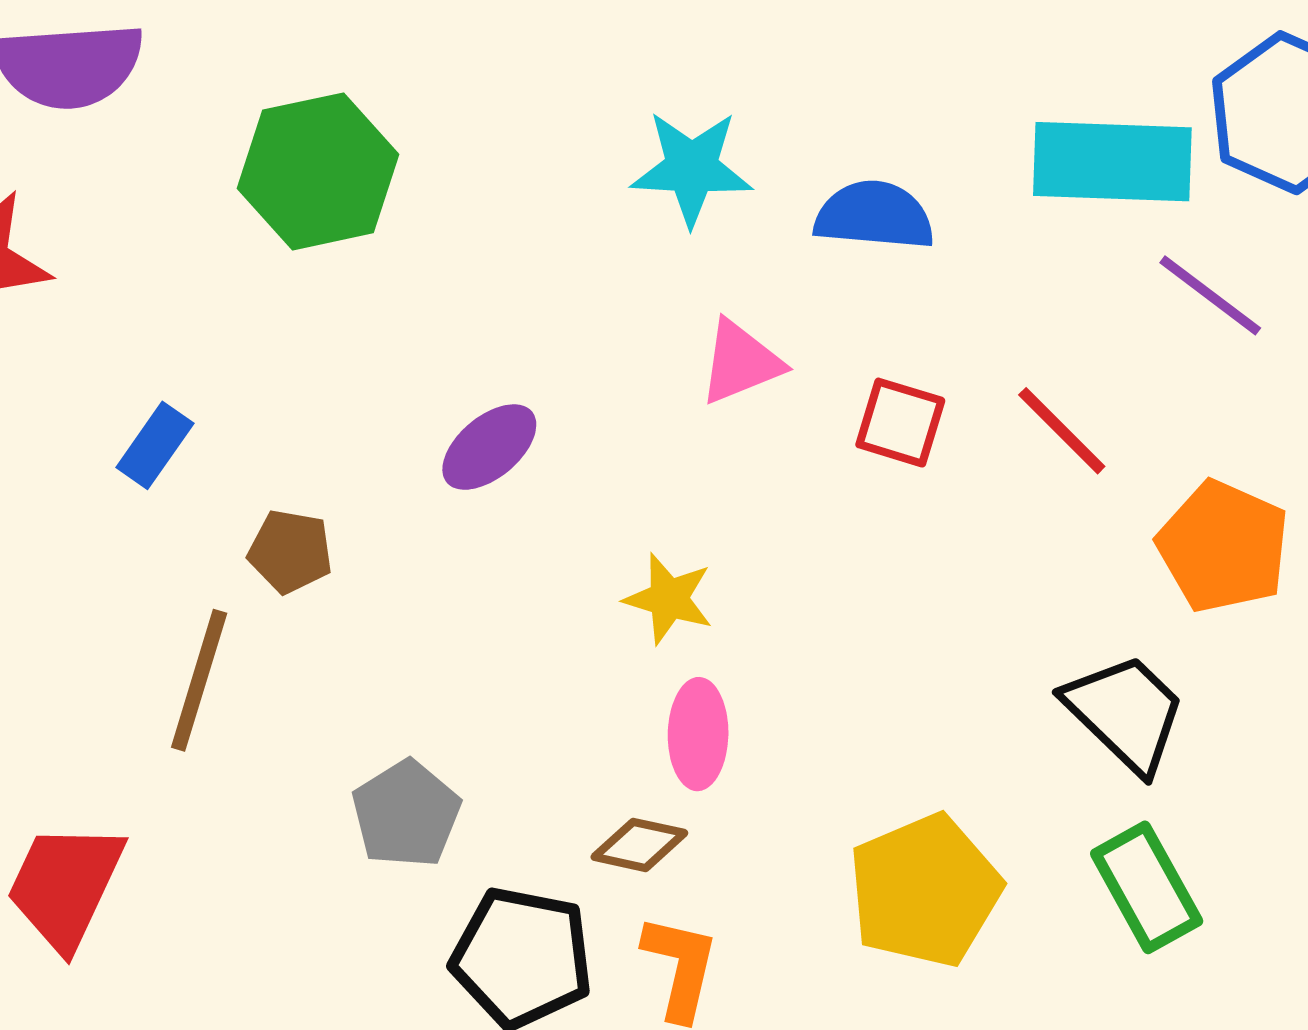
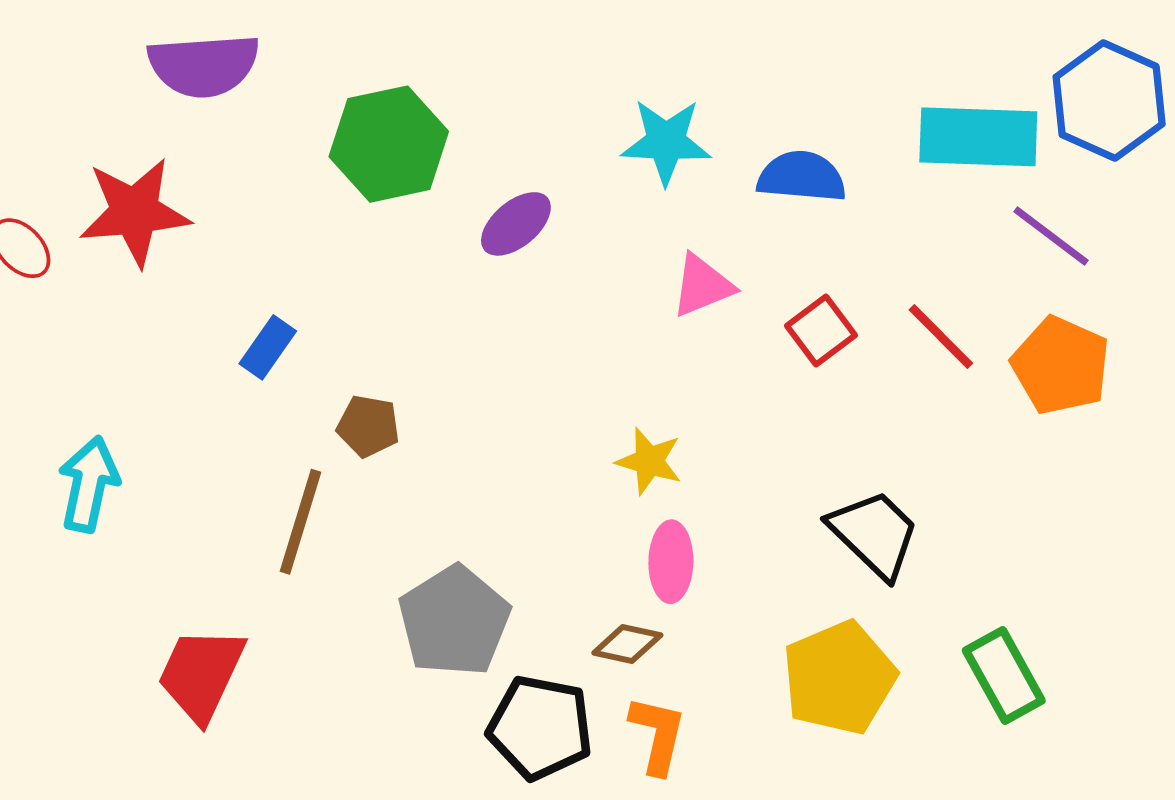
red square: (900, 423) -> (821, 330), turned 36
purple ellipse: (489, 447) -> (516, 224), moved
orange pentagon: (1223, 547) -> (1061, 366), moved
black trapezoid: (1125, 713) -> (874, 534), moved
gray pentagon: (406, 814) -> (454, 621), size x1.4

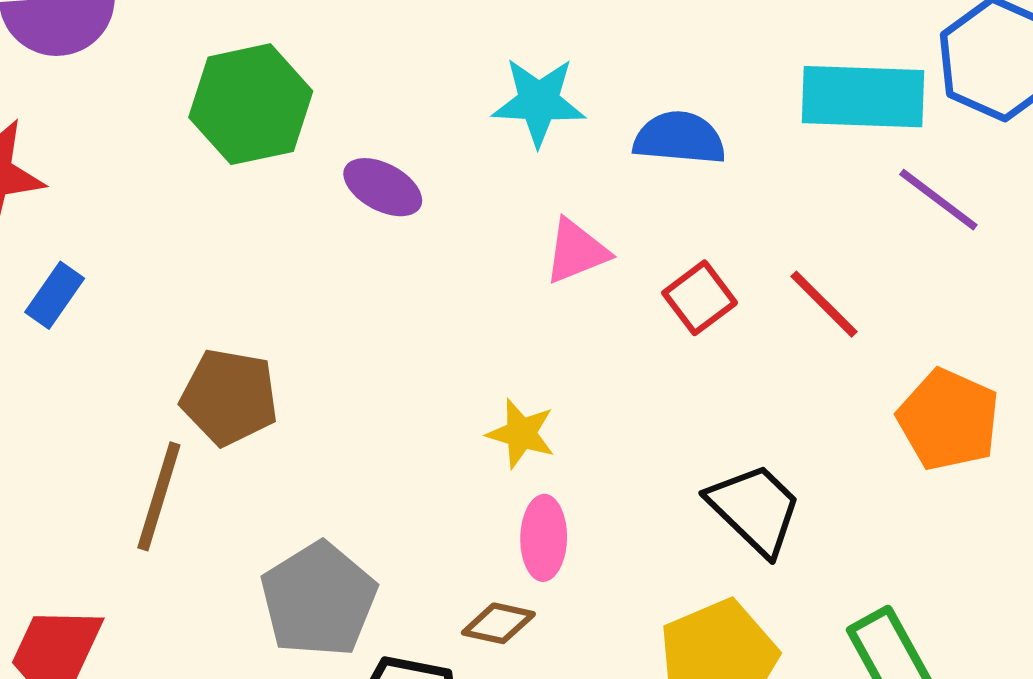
purple ellipse: (516, 224) -> (383, 187), turned 68
blue rectangle: (268, 347) -> (55, 295), moved
orange pentagon: (1061, 366) -> (948, 420), moved
brown pentagon: (368, 426) -> (229, 397), size x1.5

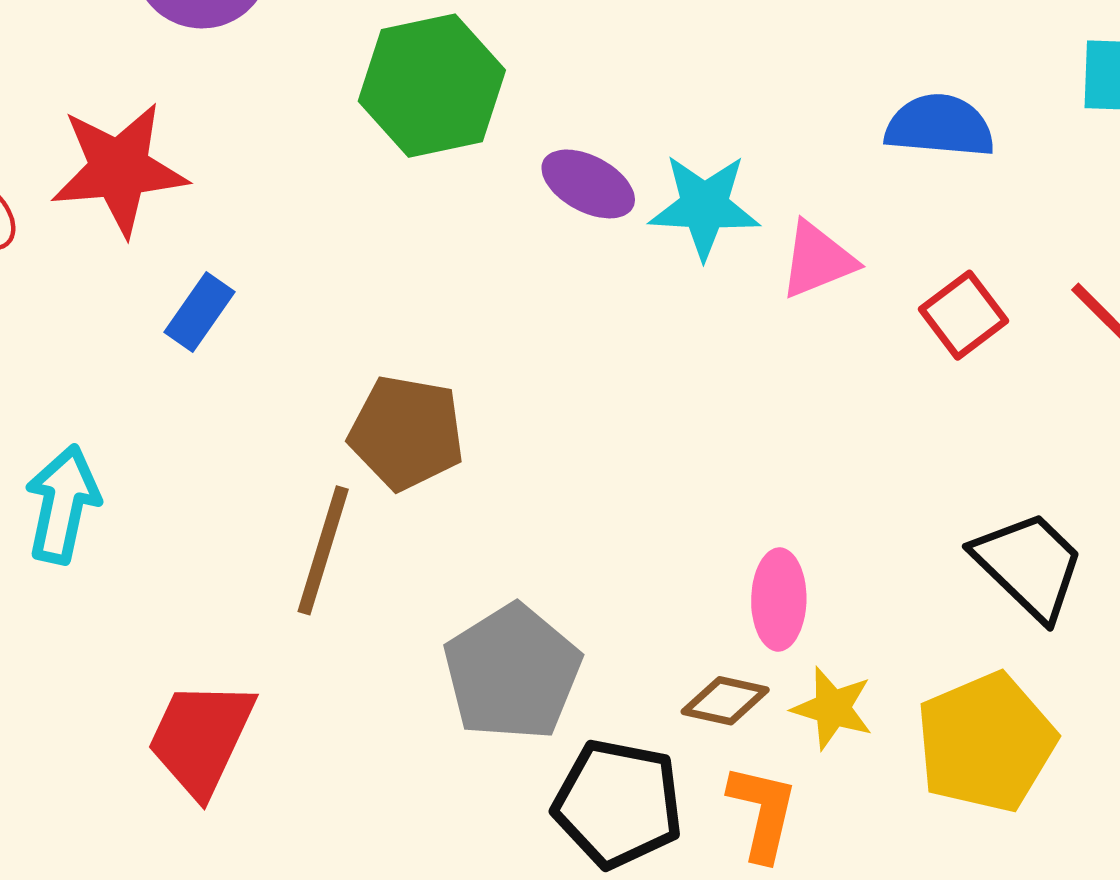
cyan star: (539, 102) -> (704, 206), moved
yellow star: (521, 434) -> (832, 708), moved

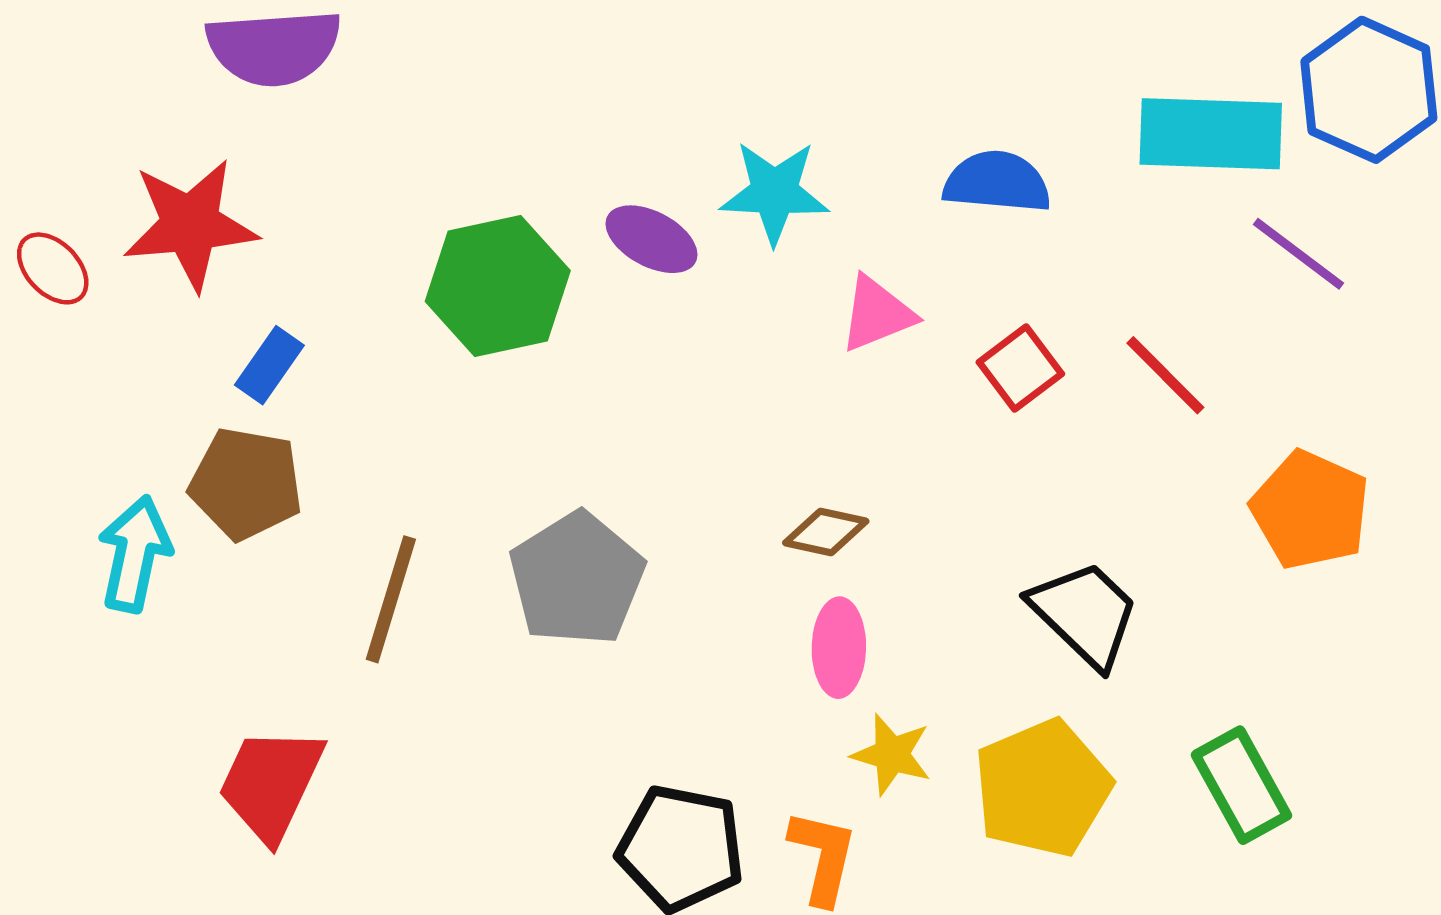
green hexagon: (432, 86) -> (498, 286), moved
cyan star: (704, 206) -> (774, 192), moved
brown pentagon: (407, 433) -> (246, 484), moved
gray pentagon: (512, 672) -> (577, 579), moved
brown diamond: (725, 701) -> (826, 532), moved

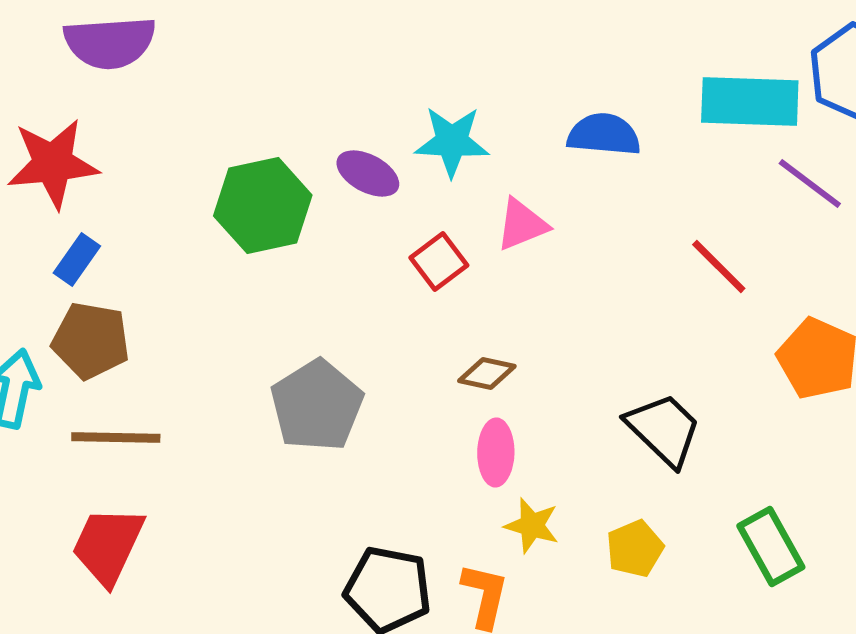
blue rectangle: (269, 365) -> (77, 260), moved
red square: (1020, 368) -> (439, 262), moved
brown line: (391, 599) -> (116, 438), moved, turned 74
yellow pentagon: (1042, 788) -> (635, 548), size x0.6

